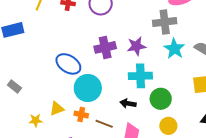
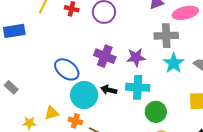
purple cross: (105, 47) -> (105, 56), turned 30
black arrow: (128, 103) -> (109, 90), moved

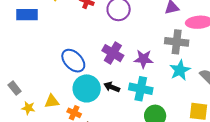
gray rectangle: (11, 87) -> (15, 88), moved

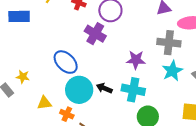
purple cross: (113, 53) -> (95, 34), moved
yellow star: (28, 108) -> (23, 77), moved

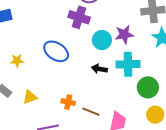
yellow star: (23, 77) -> (17, 61), moved
cyan circle: (79, 90) -> (102, 40), moved, size x0.7
yellow triangle: (44, 103) -> (30, 97), moved

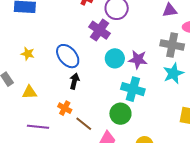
black arrow: (99, 69) -> (74, 81), moved, turned 77
green circle: (148, 87) -> (120, 114), moved

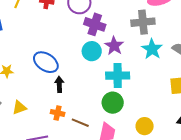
purple cross: (99, 30) -> (95, 24), moved
purple star: (138, 59) -> (114, 46), turned -30

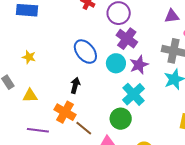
blue ellipse: (46, 62) -> (85, 52), moved
cyan cross: (118, 76) -> (133, 94), turned 30
orange cross: (58, 113) -> (65, 112), size x1.5

